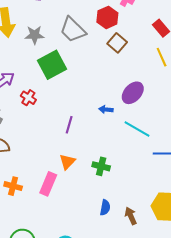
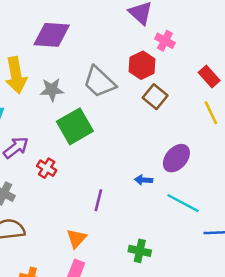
orange triangle: (67, 162) -> (76, 238), moved

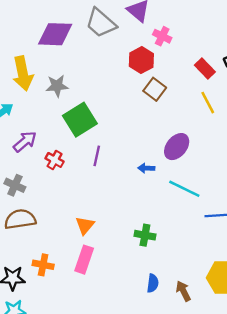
gray trapezoid: (99, 82) -> (101, 23), moved
purple line: (98, 200) -> (97, 156), moved

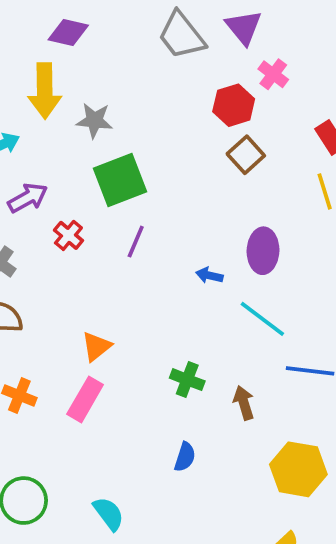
purple diamond: (55, 34) -> (68, 32), moved, size x0.7
purple ellipse: (177, 147) -> (263, 251), turned -48
brown arrow: (183, 291) -> (244, 403), moved

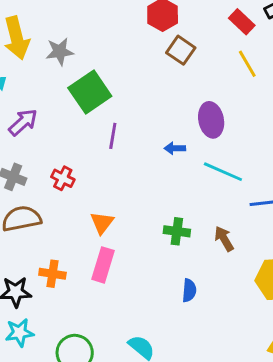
red cross: (68, 235) -> (63, 178), moved

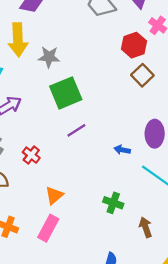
purple line: (113, 136) -> (76, 130), turned 36
green cross: (177, 231) -> (113, 203), moved

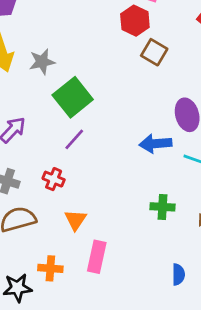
purple line: (76, 130) -> (74, 139), moved
blue arrow: (122, 150) -> (155, 144), size x1.6
orange triangle: (54, 195) -> (75, 220), moved

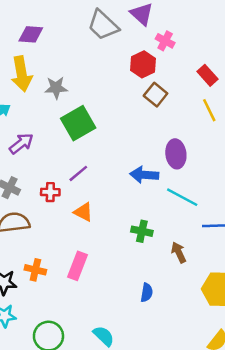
purple line: (74, 139) -> (78, 173), moved
red cross: (54, 179) -> (50, 192), turned -30
orange triangle: (75, 220) -> (83, 212), moved, turned -45

